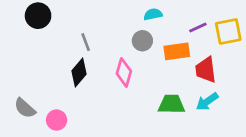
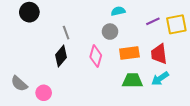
orange rectangle: (177, 51) -> (129, 53), moved

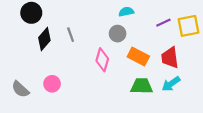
orange rectangle: (129, 53) -> (138, 56), turned 36
black diamond: (61, 56) -> (44, 39), moved
pink circle: (44, 93) -> (52, 84), moved

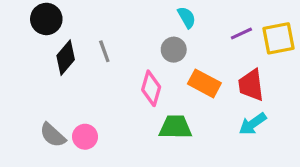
cyan semicircle: (126, 12) -> (187, 17), turned 72
pink circle: (52, 84) -> (85, 137), moved
green trapezoid: (142, 86) -> (175, 127), moved
gray semicircle: (20, 89) -> (53, 135), moved

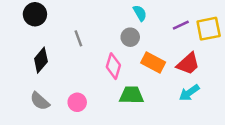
black diamond: (66, 58) -> (41, 60), moved
red trapezoid: (251, 85) -> (188, 64), turned -125
pink circle: (85, 137) -> (77, 102), moved

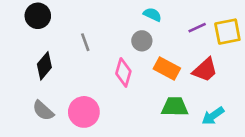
cyan semicircle: (140, 13) -> (152, 14), turned -35
cyan arrow: (189, 93) -> (213, 116), moved
green trapezoid: (131, 95) -> (175, 107), moved
pink circle: (77, 102) -> (84, 112), size x1.5

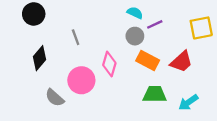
purple line: (197, 28) -> (155, 24), moved
gray circle: (142, 41) -> (135, 36), moved
gray semicircle: (43, 111) -> (55, 98), moved
pink circle: (84, 112) -> (81, 80), moved

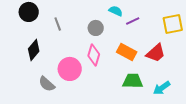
gray circle: (135, 36) -> (96, 28), moved
gray line: (76, 37) -> (58, 24), moved

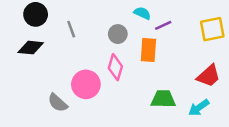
black diamond: (34, 50) -> (31, 48), moved, turned 55
orange rectangle: (127, 52) -> (148, 50), moved, turned 66
red trapezoid: (156, 53) -> (209, 76), moved

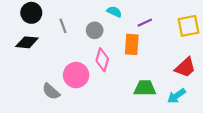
cyan semicircle: (142, 13) -> (114, 12), moved
gray circle: (118, 34) -> (95, 30), moved

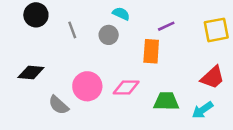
cyan semicircle: (114, 12) -> (121, 14), moved
black diamond: (27, 42) -> (31, 73), moved
pink diamond: (102, 60) -> (126, 88), moved, turned 75

